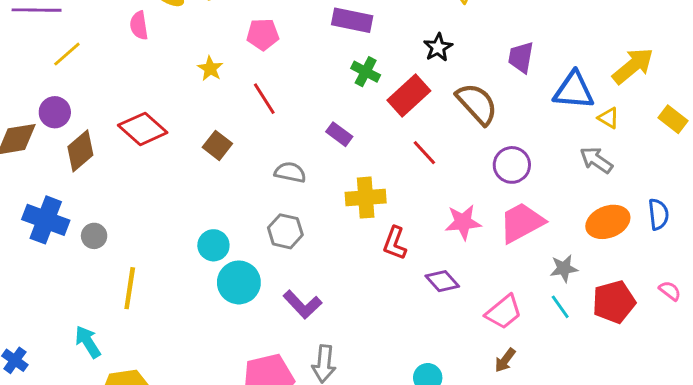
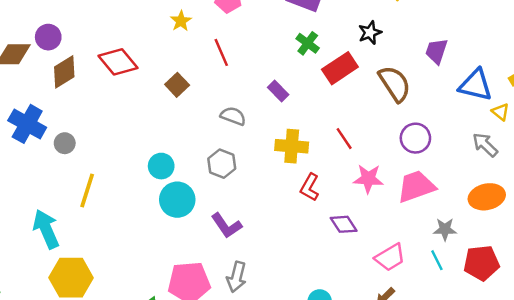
red line: (424, 153) -> (344, 139), moved
cyan arrow: (88, 342) -> (46, 229), size x1.4

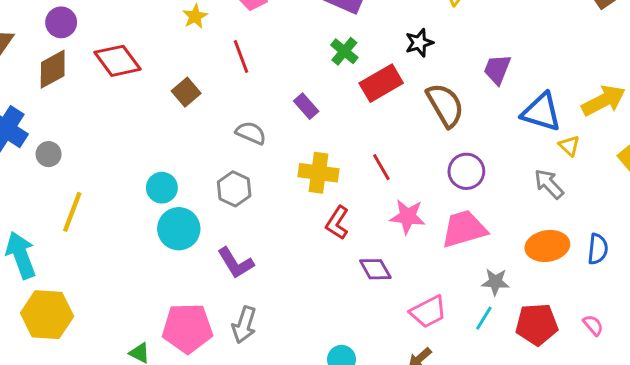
purple circle: (48, 37) -> (61, 22), moved
cyan line: (437, 260) -> (484, 318), turned 55

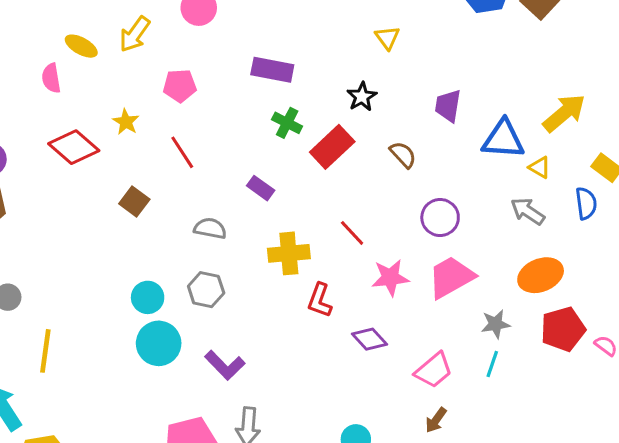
red diamond: (117, 61) -> (74, 147), moved
brown semicircle: (445, 105) -> (403, 155), size x0.6
cyan circle: (162, 188) -> (148, 297), moved
blue semicircle: (598, 249) -> (586, 203), moved
red pentagon: (537, 324) -> (563, 329), moved

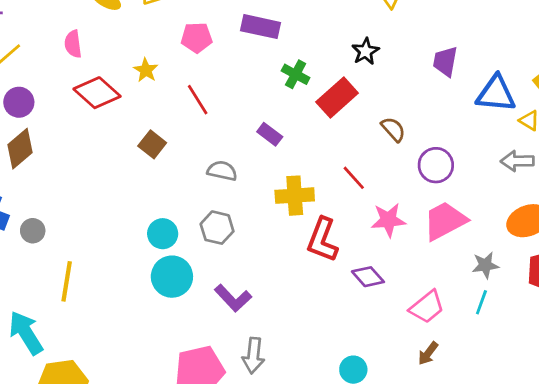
purple rectangle: (272, 70) -> (260, 27), moved
pink semicircle: (51, 78) -> (73, 44), moved
brown semicircle: (403, 155) -> (393, 129), moved
gray arrow: (528, 211) -> (517, 161), turned -36
red L-shape: (320, 300) -> (322, 240), size x1.4

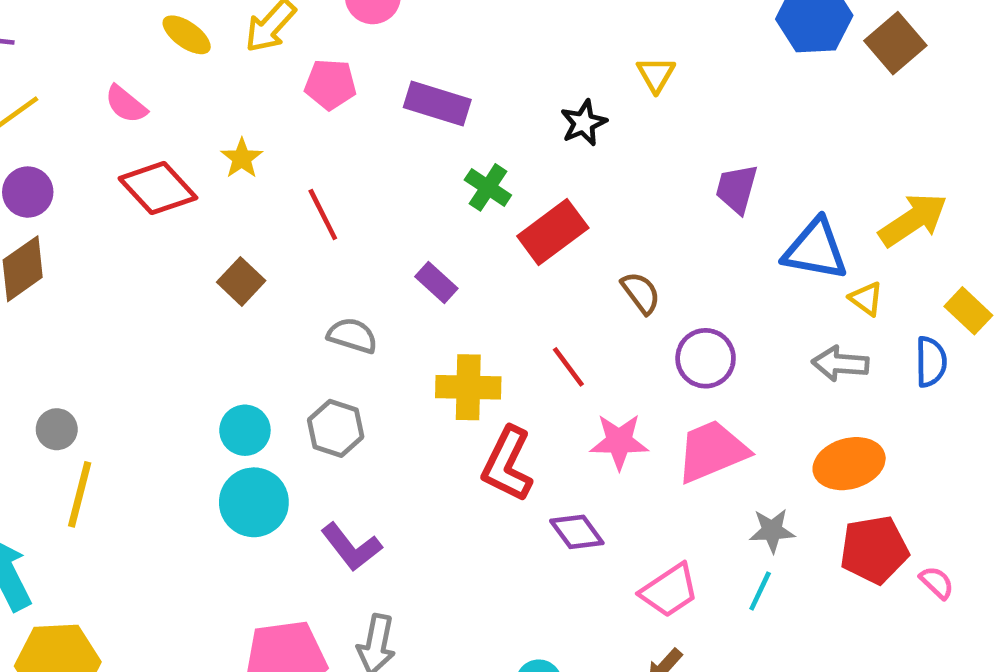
pink pentagon: (197, 38) -> (330, 84), moved
pink semicircle: (73, 44) -> (126, 104), turned -48
black star: (365, 51) -> (584, 123), moved
gray circle: (33, 231) -> (57, 429), moved

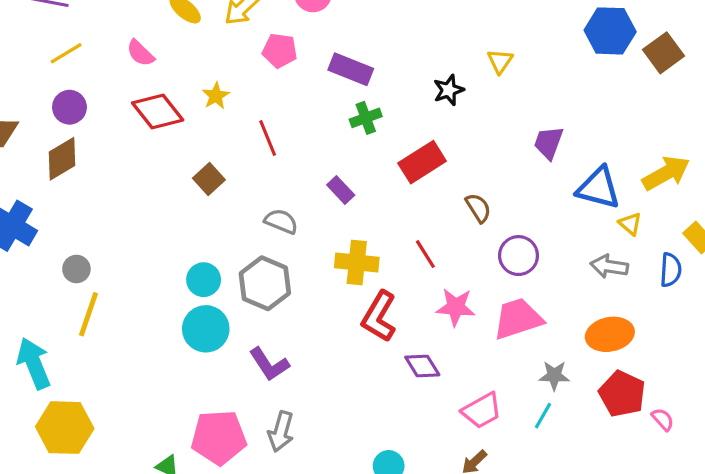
green cross: (488, 187) -> (366, 118), moved, turned 32
gray hexagon: (336, 428) -> (265, 283), size x1.4
red pentagon: (874, 550) -> (622, 394), turned 30

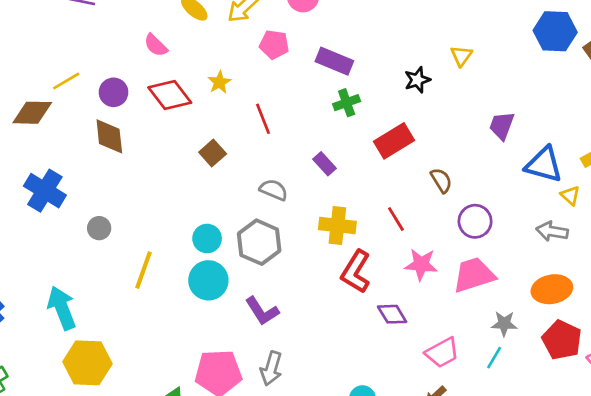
yellow line: (66, 53) -> (66, 81), moved
purple circle: (69, 107) -> (114, 92), moved
brown diamond: (62, 159) -> (109, 136), moved, turned -66
yellow line: (88, 314) -> (143, 270), moved

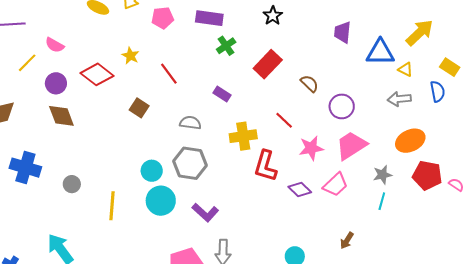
pink semicircle: (156, 45) -> (55, 45), moved
yellow line: (66, 81) -> (27, 63), moved
pink trapezoid: (442, 353) -> (335, 185), moved

